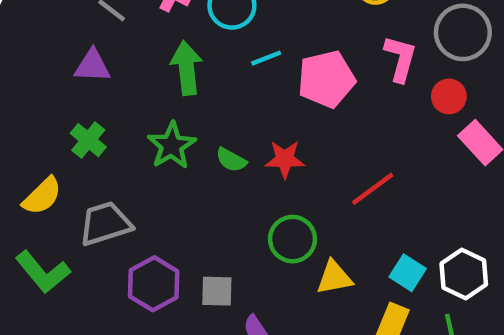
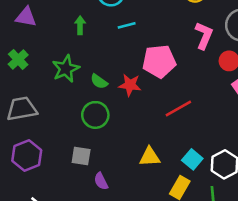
green arrow: (187, 68) -> (80, 25), size x0.6
pink pentagon: (326, 79) -> (159, 61), moved
green circle: (293, 239) -> (95, 115), moved
purple hexagon: (154, 284) -> (27, 155), moved

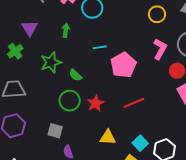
purple triangle: (26, 17) -> (30, 28), moved, turned 42
cyan line: (127, 25) -> (100, 47), moved
pink pentagon: (159, 61) -> (123, 65), turned -30
red star: (130, 85) -> (95, 103), moved, turned 30

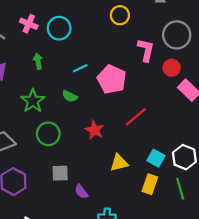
yellow circle: (157, 14) -> (120, 15), moved
green semicircle: (75, 75) -> (70, 96), moved
green circle: (70, 101) -> (48, 134), moved

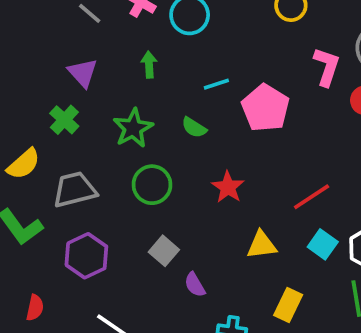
red line: (136, 117) -> (312, 197), moved
gray square: (60, 173) -> (164, 251), turned 36
yellow rectangle: (150, 184) -> (288, 305), moved

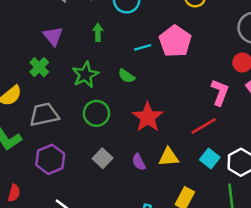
pink L-shape: (327, 67) -> (220, 92), moved
pink pentagon: (265, 108) -> (175, 41), moved
red star: (228, 187) -> (148, 117), size x1.4
purple semicircle: (195, 285) -> (139, 162), moved

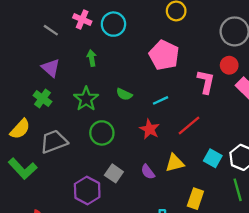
cyan line: (143, 47) -> (160, 100), moved
pink L-shape: (220, 92) -> (206, 82), moved
red star: (148, 117) -> (150, 129), size x0.7
red line: (204, 126) -> (189, 125), moved
purple hexagon: (50, 159) -> (87, 190), moved

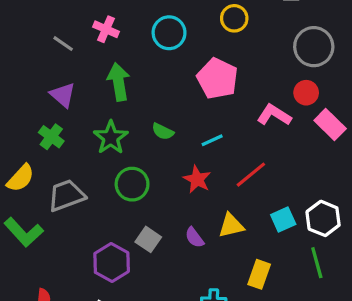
cyan circle: (113, 24) -> (169, 33), moved
green arrow: (92, 58) -> (119, 82), size x1.6
pink L-shape: (206, 82) -> (274, 115), turned -70
cyan square: (213, 158) -> (283, 220), turned 36

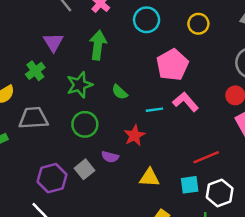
pink L-shape: (274, 115) -> (186, 102), moved
red line: (251, 175) -> (206, 157), moved
purple semicircle: (194, 237) -> (110, 157), moved, turned -56

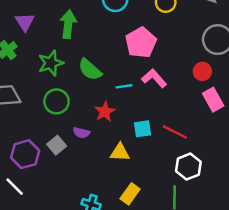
green semicircle: (120, 92) -> (90, 70), size x1.5
red line: (206, 157) -> (175, 132), turned 50
cyan square: (190, 185) -> (143, 129), moved

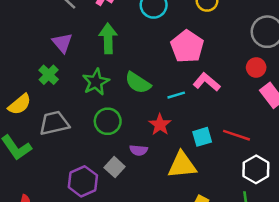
yellow triangle: (120, 152) -> (182, 165), size x1.4

